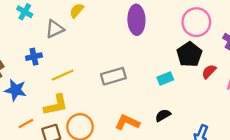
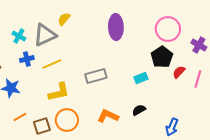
cyan cross: (25, 12) -> (19, 36), moved
gray triangle: (55, 29) -> (45, 35), size x1.4
yellow line: (63, 75) -> (52, 64), moved
yellow L-shape: (56, 105) -> (59, 92), moved

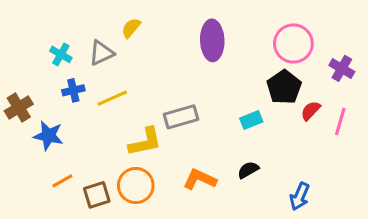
gray triangle: (45, 35) -> (101, 53), size x0.7
yellow L-shape: (59, 92) -> (145, 142), moved

